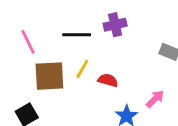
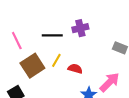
brown square: (49, 76) -> (32, 66), turned -30
pink arrow: (155, 99) -> (110, 82), size x1.5

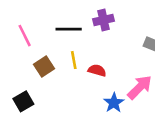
yellow line: (56, 60) -> (74, 60), turned -40
brown square: (32, 66) -> (44, 67), size x0.7

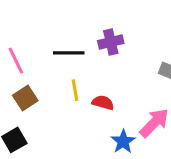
brown square: (44, 67) -> (25, 98), moved

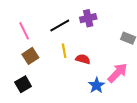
black line: (69, 53) -> (60, 26), turned -30

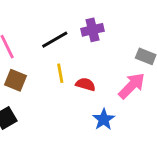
brown square: (30, 56) -> (16, 80), turned -35
pink arrow: (118, 73) -> (132, 86), moved

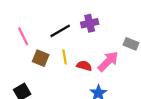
brown square: (16, 80) -> (41, 58), moved
pink arrow: (132, 86) -> (108, 61), moved

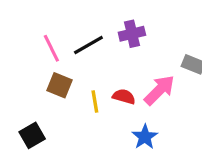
pink line: (23, 36) -> (51, 48), moved
yellow line: (65, 57) -> (95, 101), moved

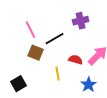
black line: (88, 45) -> (55, 39), moved
yellow line: (95, 101) -> (58, 74), moved

